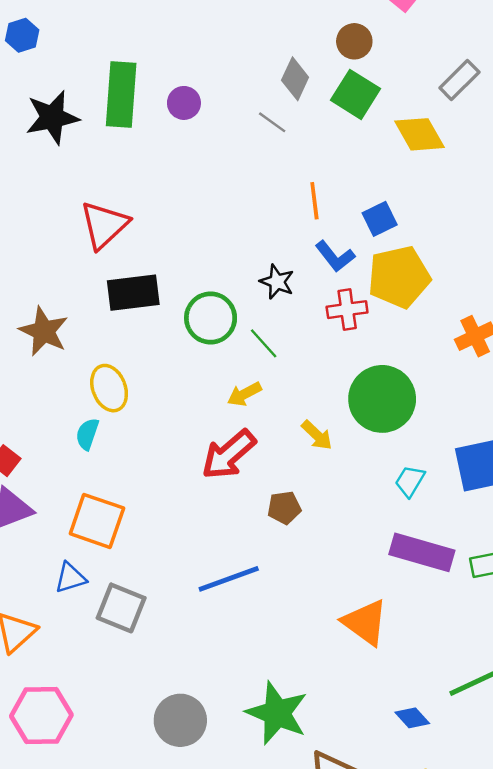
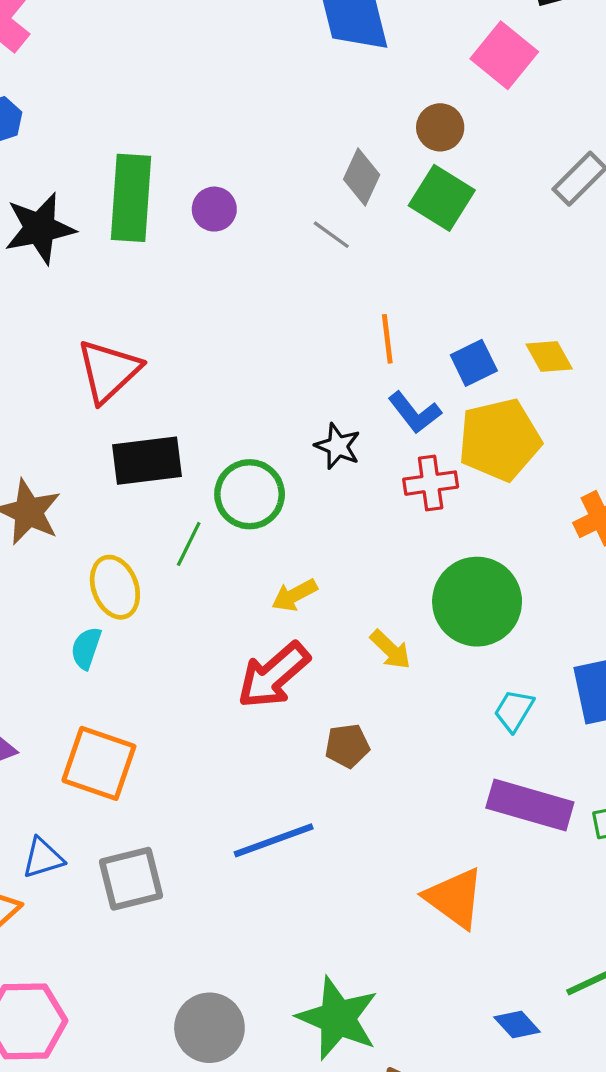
yellow diamond: (420, 134) -> (549, 356), moved, size x0.7
green line: (264, 343) -> (189, 544), moved, turned 68
blue triangle: (70, 578) -> (43, 858), moved
gray square: (121, 608) -> (131, 879), turned -36

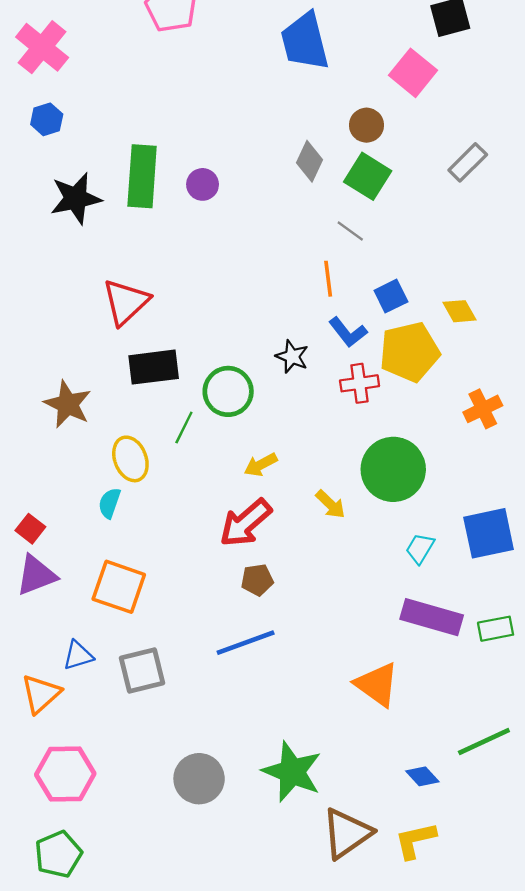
gray line: (331, 235) -> (350, 231), moved
yellow diamond: (549, 356) -> (460, 311), moved
brown pentagon: (347, 746) -> (257, 580), moved

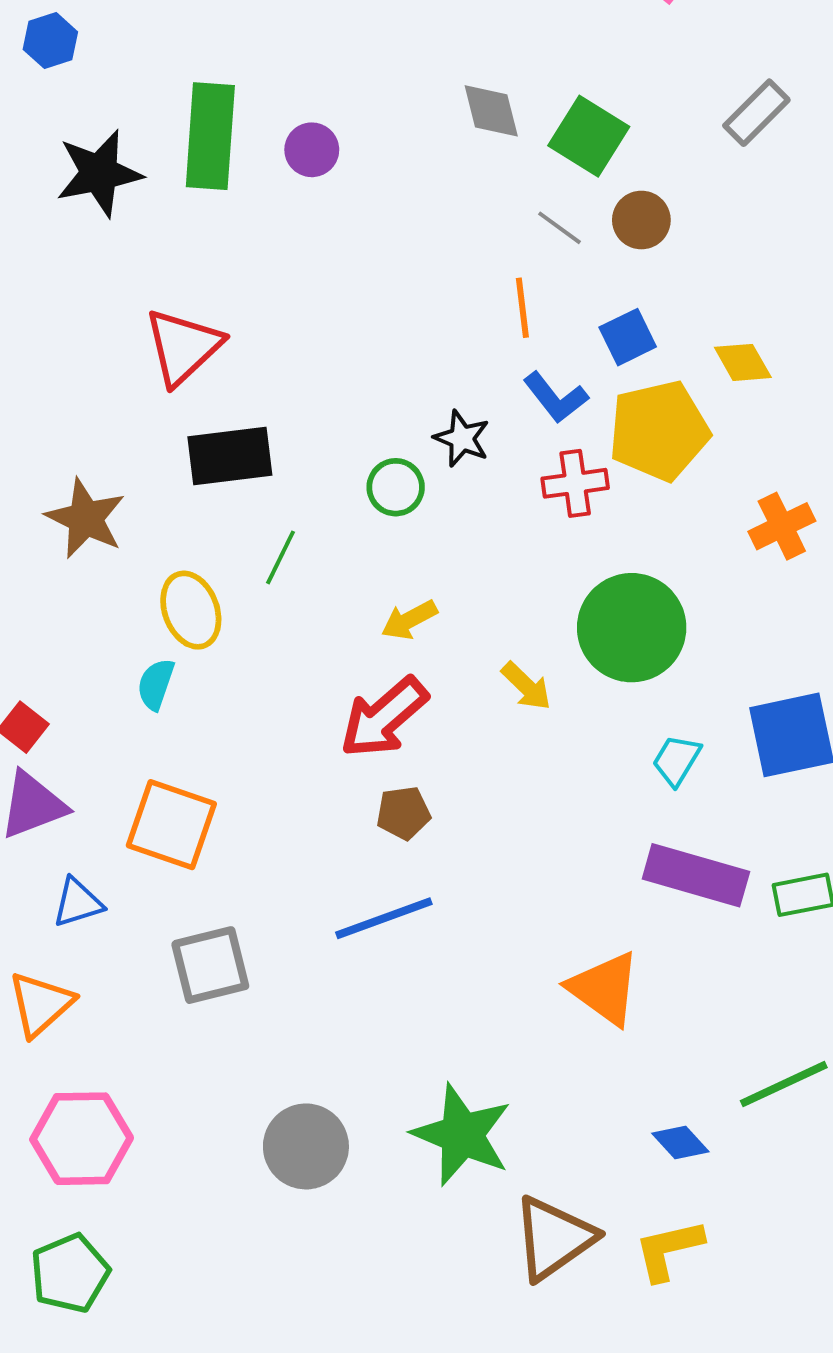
brown circle: (366, 125) -> (641, 220), moved
gray diamond: (310, 161) -> (491, 111), turned -39
green circle: (228, 391) -> (396, 487), moved, size x0.7
blue triangle: (78, 655) -> (78, 903), moved

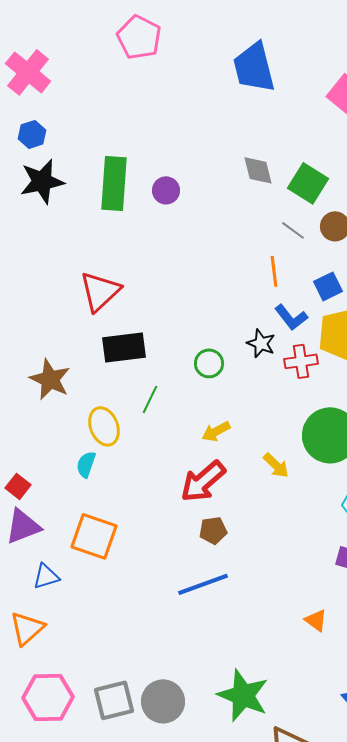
black star: (99, 173) -> (42, 181), moved
black star: (462, 438) -> (261, 343), moved
gray square: (210, 965) -> (114, 700), moved
orange triangle: (604, 988) -> (316, 620), size x0.6

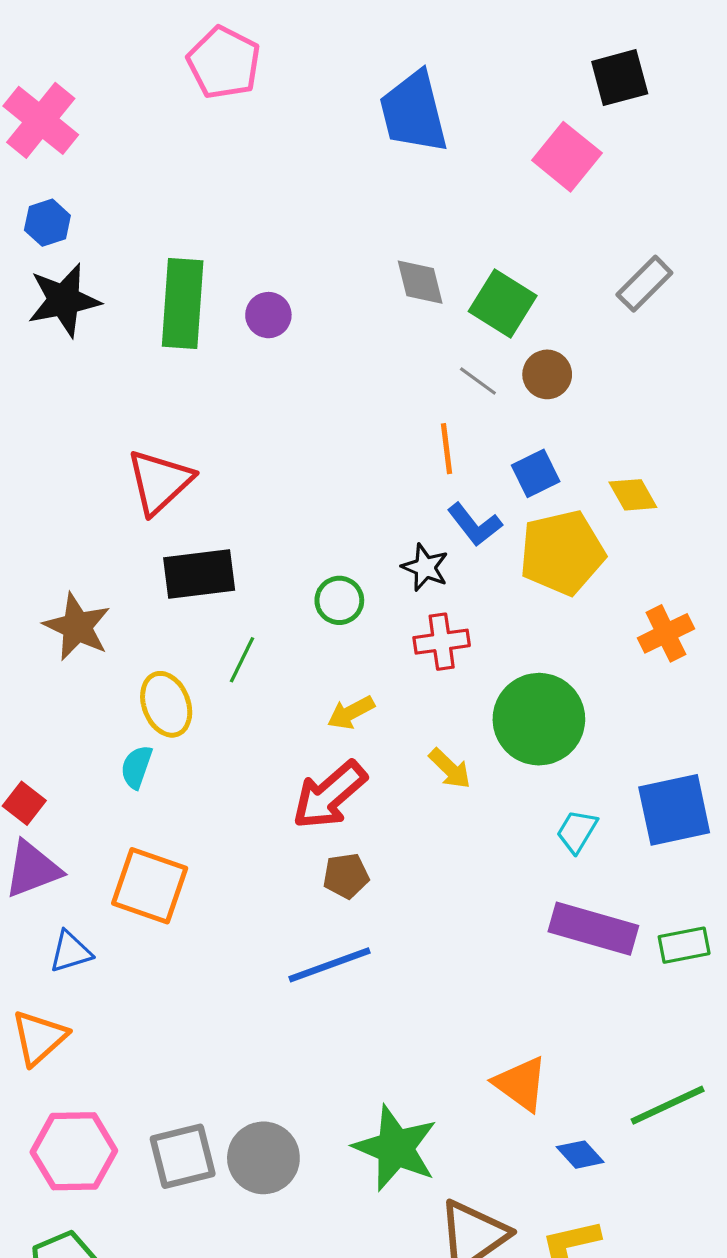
red cross: (301, 361) -> (442, 642), moved
orange triangle: (316, 620) -> (521, 1084), moved, size x1.5

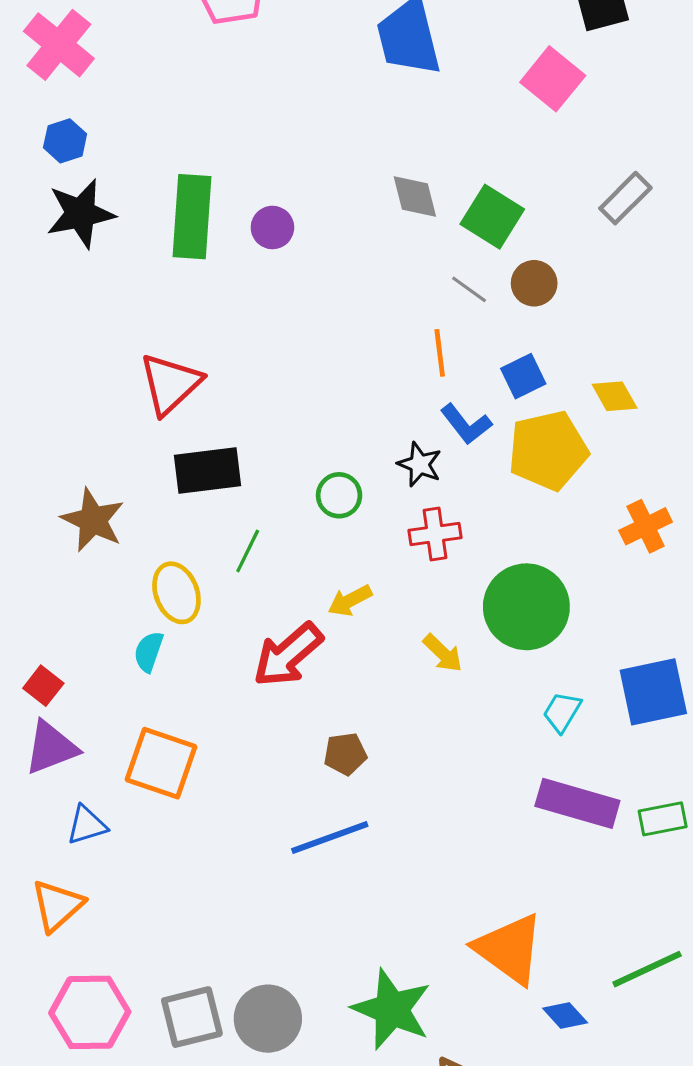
red arrow: (329, 795) -> (288, 655), moved
orange triangle: (521, 1084) -> (509, 949), size x1.4

